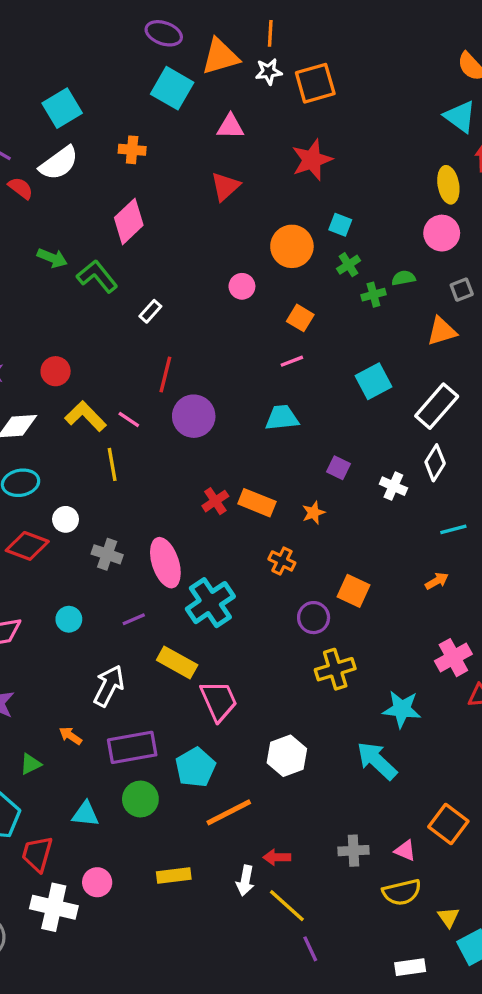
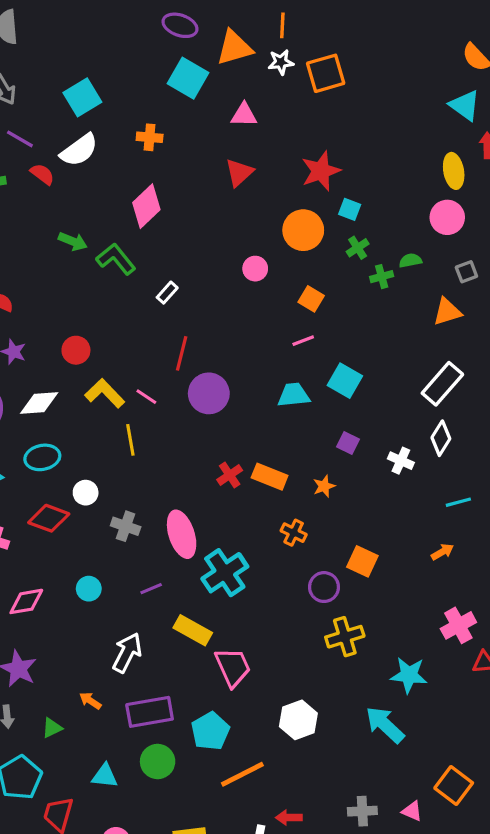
red star: (312, 160) -> (321, 171), moved
cyan square: (373, 381) -> (345, 381), moved, turned -32

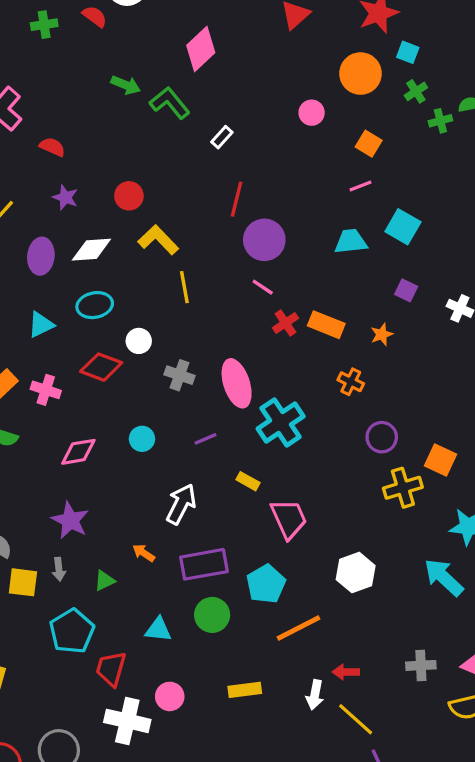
pink line: (146, 397) -> (263, 287), moved
orange square: (362, 561) -> (440, 460), moved
yellow rectangle: (193, 630) -> (248, 481), size x0.6

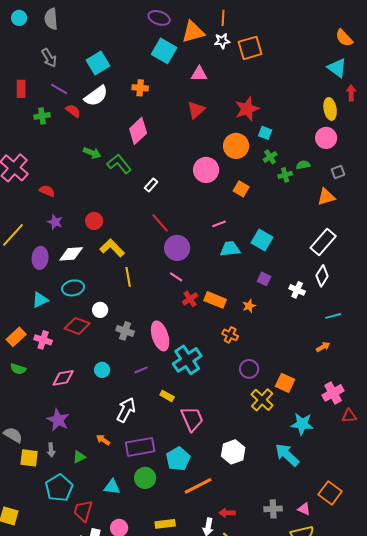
pink circle: (312, 113) -> (206, 170), size x1.6
pink line: (361, 186) -> (219, 224), moved
red line: (237, 199) -> (160, 223), turned -55
yellow cross: (403, 488) -> (262, 400), turned -30

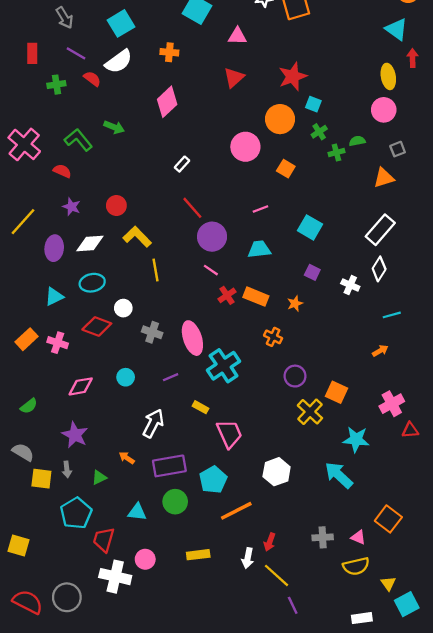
green L-shape: (119, 164) -> (78, 140), moved
cyan trapezoid: (230, 249) -> (259, 249), moved
green semicircle: (18, 369) -> (29, 406), moved, turned -56
red arrow: (227, 513) -> (270, 542), turned -70

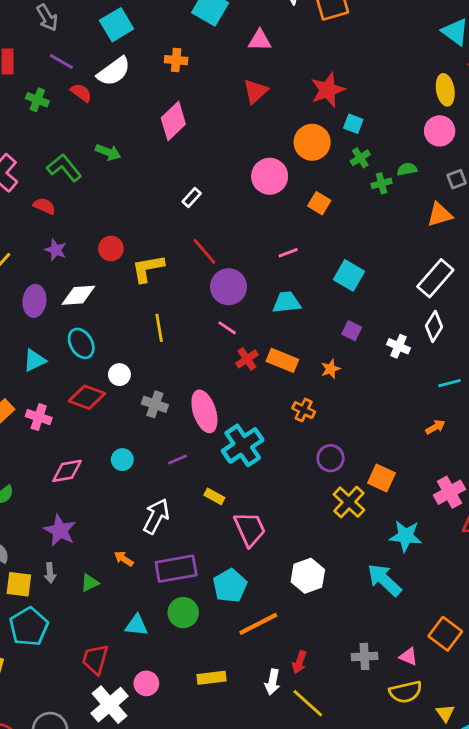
green cross: (56, 85) -> (37, 100), turned 30
yellow L-shape: (137, 237) -> (148, 268), moved, turned -56
cyan ellipse: (92, 283) -> (81, 343), turned 70
cyan pentagon: (76, 513) -> (29, 627), moved
white cross: (115, 577) -> (110, 705), turned 36

